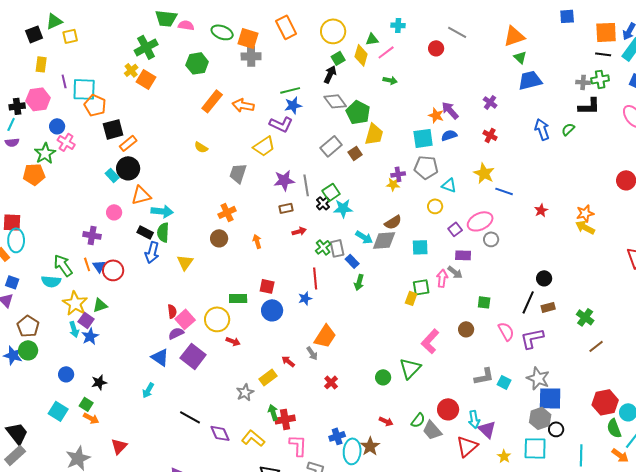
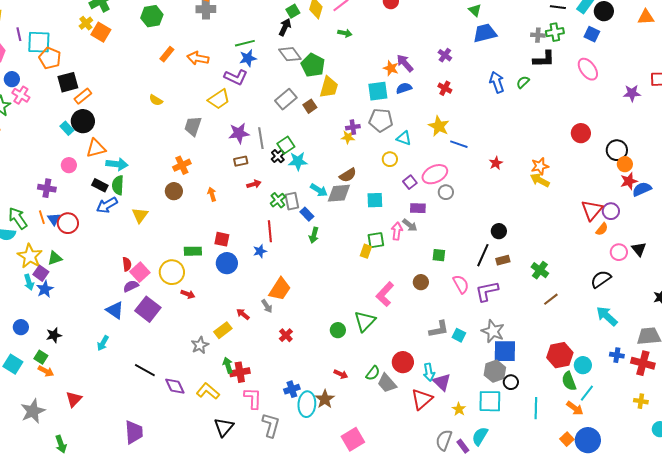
orange rectangle: (212, 101) -> (167, 54), size x0.7
blue arrow: (152, 252) -> (107, 205), turned 45

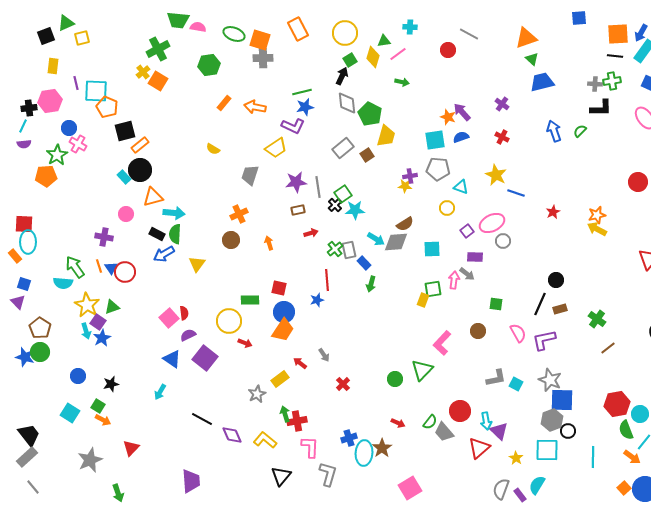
gray diamond: (290, 54) -> (347, 103), turned 30
pink square: (140, 272) -> (169, 318), moved
orange trapezoid: (280, 289) -> (283, 330), moved

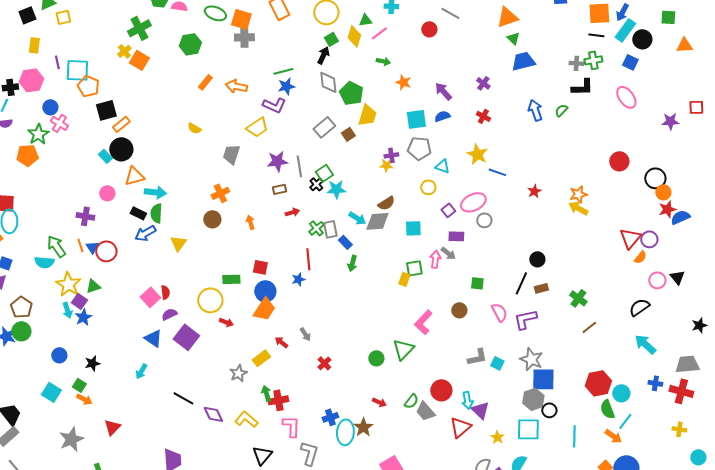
orange star: (448, 117) -> (403, 82), moved

